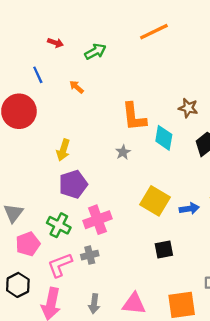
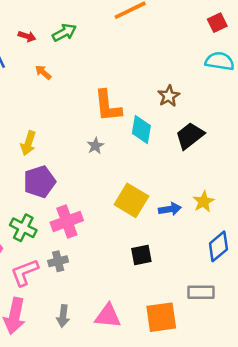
red arrow: (55, 43) -> (27, 36), moved
brown star: (188, 108) -> (169, 96), turned 30

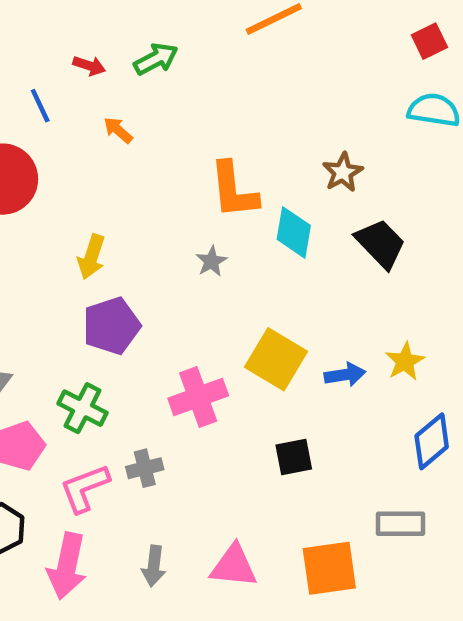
black trapezoid: (190, 136) -> (381, 244), turned 84
pink cross: (67, 221) -> (198, 397), moved

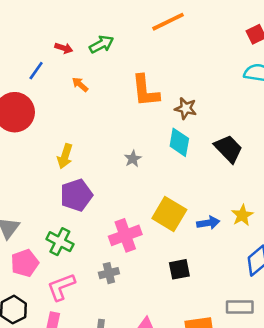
blue line: (40, 106) -> (36, 71), turned 60
brown star: (343, 172) -> (186, 108), moved, turned -30
orange L-shape: (234, 190) -> (145, 91), moved
gray cross: (145, 468) -> (109, 273), moved

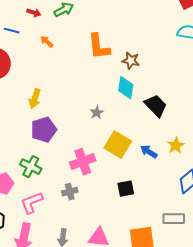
blue line: (36, 71) -> (12, 31), turned 70
black trapezoid: (228, 149) -> (156, 106), moved
gray star: (133, 159) -> (97, 113), moved
blue arrow: (208, 223) -> (149, 152), turned -138

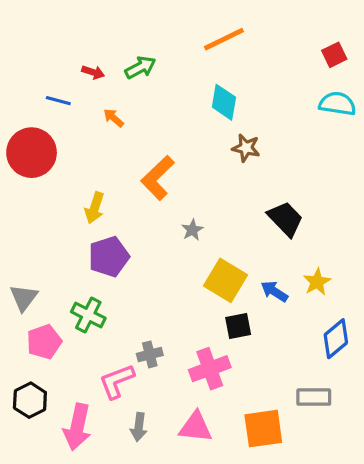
orange L-shape: (99, 47) -> (158, 178), moved, turned 52
cyan diamond: (126, 88) -> (224, 102), moved
pink cross: (83, 162) -> (210, 369), moved
black square: (126, 189) -> (238, 326), moved
pink L-shape: (32, 203) -> (117, 381), moved

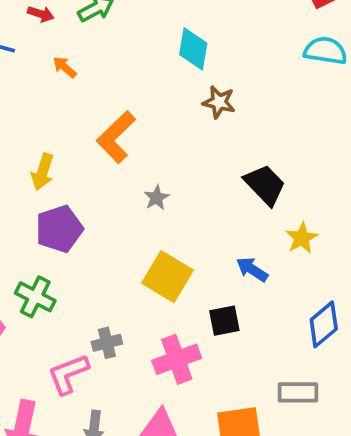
yellow square: (225, 280) -> (168, 277), moved
yellow star: (317, 282) -> (302, 238), moved
black square: (238, 326) -> (224, 321), moved

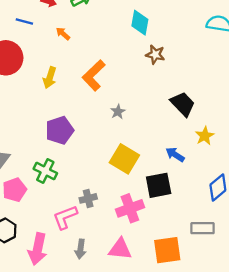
yellow arrow: (43, 172) -> (50, 78), moved
black square: (224, 321) -> (159, 185), size x1.4

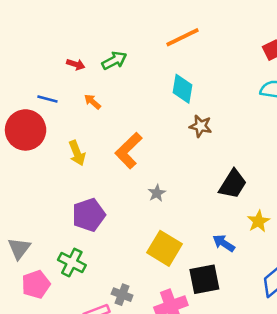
blue line: (24, 22) -> (47, 99), moved
yellow arrow: (50, 78) -> (77, 153), turned -40
black trapezoid: (183, 104) -> (233, 184), turned 76
gray cross: (88, 198) -> (122, 295), turned 35

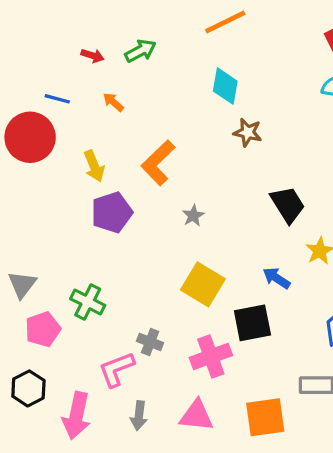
black trapezoid: (233, 184) -> (288, 204), turned -64
purple pentagon: (89, 215) -> (112, 212), moved

